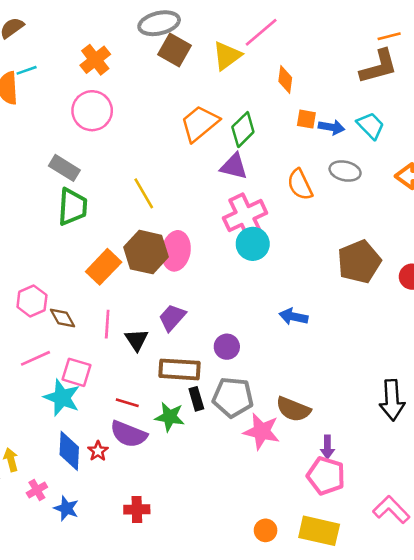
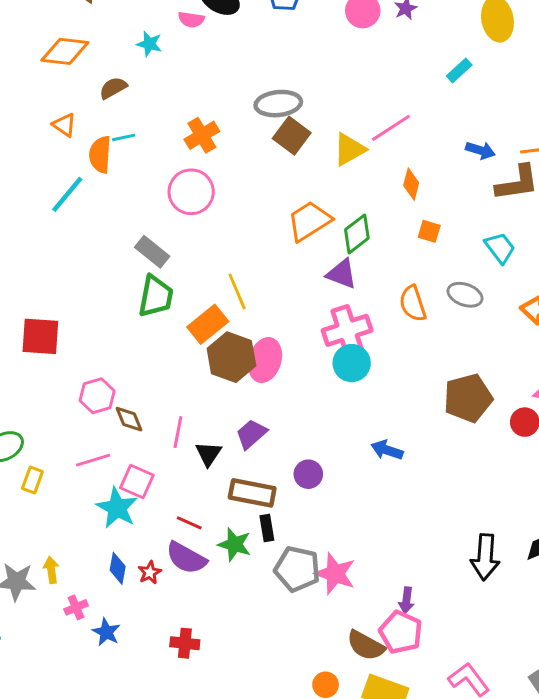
blue arrow: (332, 127) -> (480, 150), moved
orange rectangle: (104, 267) -> (208, 324), moved
gray pentagon: (233, 397) -> (297, 569), moved
brown semicircle: (293, 409) -> (366, 645), moved
blue diamond: (69, 451) -> (118, 568), size x0.7

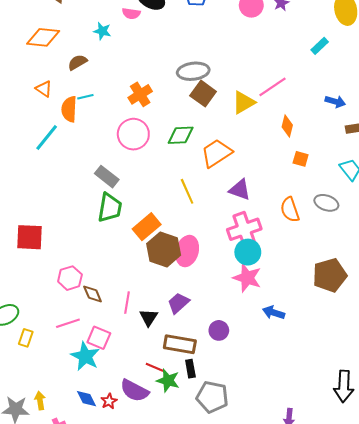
green diamond: (357, 234) -> (181, 135), moved, turned 36
yellow line: (237, 291) -> (187, 191), moved
red line: (189, 523) -> (155, 367), moved
blue diamond: (118, 568) -> (86, 399), turned -35
pink star: (335, 574) -> (247, 278), moved

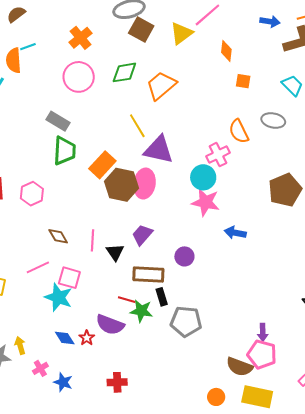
purple triangle: (240, 190) -> (159, 150), moved, size x1.4
pink cross: (244, 229) -> (218, 155), moved, size x0.7
pink hexagon: (70, 278) -> (32, 194), moved

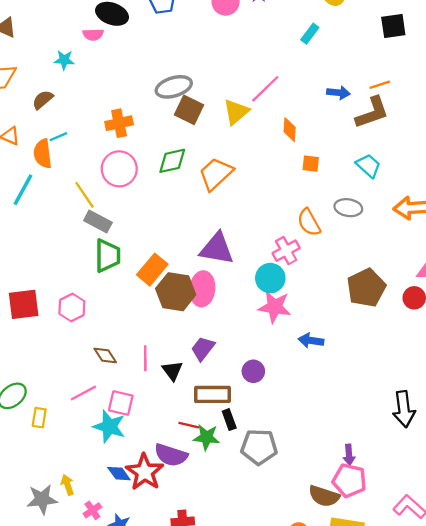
orange cross: (80, 38) -> (119, 123), turned 30
yellow line: (137, 126) -> (85, 195), moved
red star: (87, 338) -> (145, 472), size x2.0

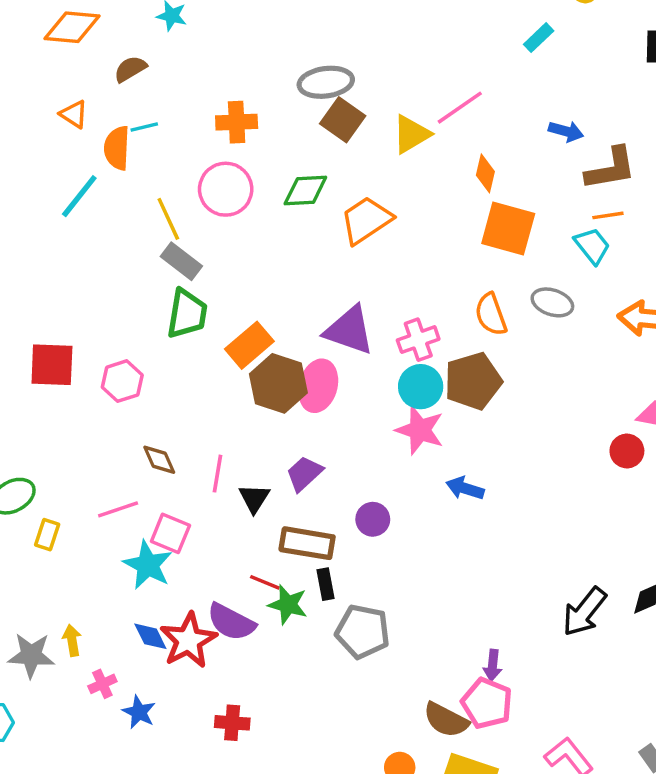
orange line: (380, 85) -> (608, 215), moved
orange square: (311, 164) -> (508, 229), size x2.0
pink cross: (286, 251) -> (418, 340), moved
brown pentagon: (366, 288) -> (473, 381), moved
black arrow: (404, 409) -> (584, 612), turned 36

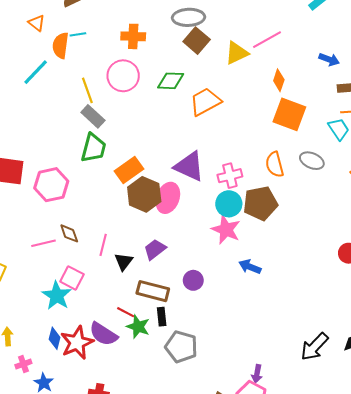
pink hexagon: (122, 381) -> (51, 185), size x1.4
pink line: (118, 509) -> (44, 243), moved
blue diamond: (150, 636) -> (55, 338), turned 35

